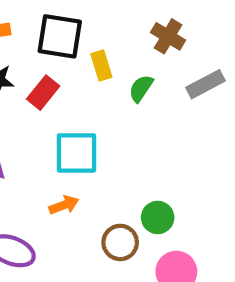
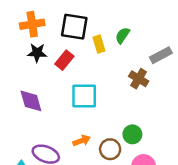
brown cross: (168, 36) -> (139, 79), moved
green semicircle: (141, 88) -> (122, 35), moved
orange arrow: (64, 205) -> (82, 141), moved

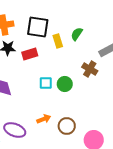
red rectangle: (64, 60) -> (30, 54), turned 35
cyan square: (84, 96) -> (46, 83), size x0.6
green circle: (132, 134) -> (65, 84), moved

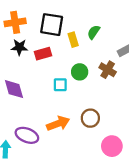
green circle: (65, 84) -> (80, 72), moved
orange arrow: (44, 119) -> (58, 124), size x1.5
brown circle: (67, 126) -> (90, 118), moved

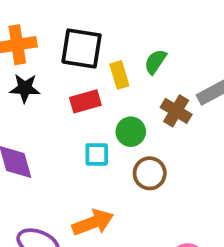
red rectangle: (43, 54) -> (85, 101), moved
brown cross: (108, 70) -> (176, 111), moved
brown circle: (90, 118) -> (150, 173), moved

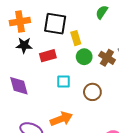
green semicircle: (155, 62) -> (102, 12), moved
red rectangle: (85, 101) -> (48, 56), moved
green circle: (131, 132) -> (84, 57), moved

